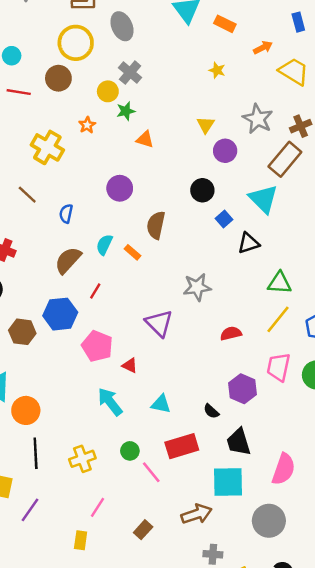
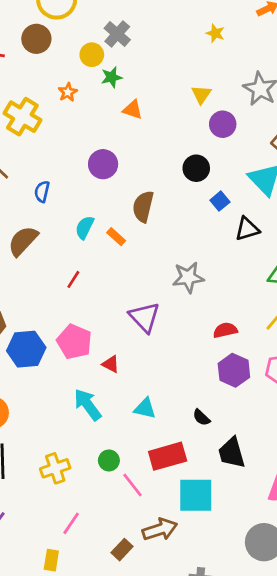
brown semicircle: (68, 260) -> (23, 241), moved
blue hexagon: (60, 314) -> (26, 349), moved
purple hexagon: (242, 389) -> (234, 370), moved
cyan square: (228, 482) -> (196, 495), moved
brown arrow: (197, 514) -> (160, 529), moved

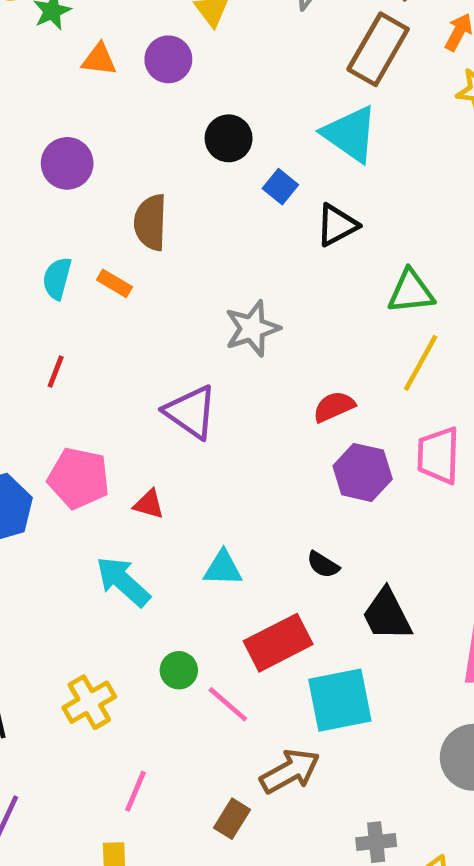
purple circle: (223, 124) -> (168, 59), moved

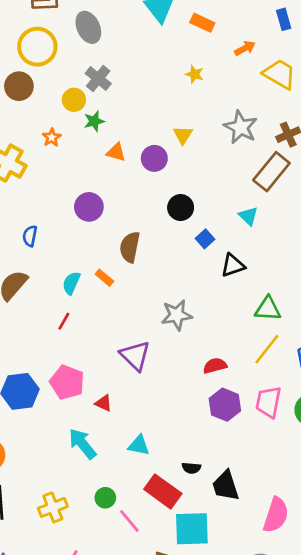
cyan triangle: (350, 134) -> (248, 216), size x0.6
cyan semicircle: (57, 278) -> (71, 283), moved
black semicircle: (323, 565) -> (191, 468), moved, turned -36
red rectangle: (278, 643) -> (163, 491), turned 54

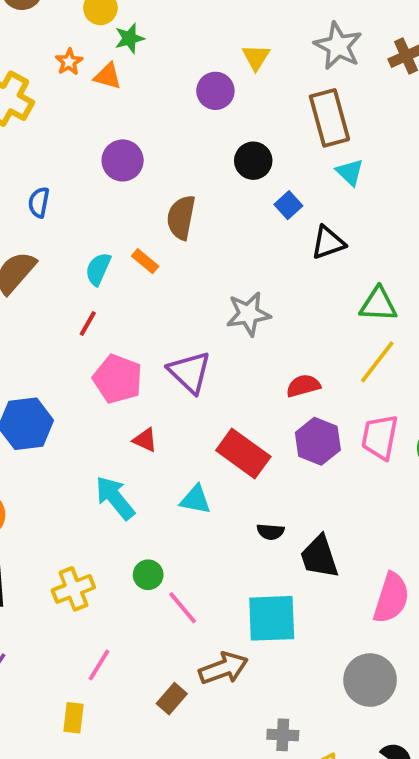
orange triangle: (116, 152) -> (108, 76), moved
brown rectangle: (271, 172) -> (329, 118), moved, turned -54
pink pentagon: (67, 382) -> (118, 379), moved
red rectangle: (163, 491) -> (243, 454), moved

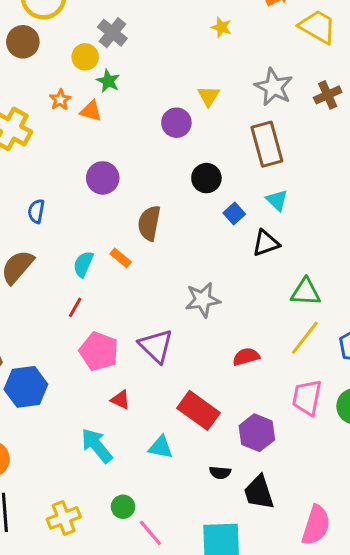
green star: (129, 38) -> (108, 81), turned -30
cyan triangle: (350, 172) -> (277, 200), moved
purple hexagon: (318, 441) -> (257, 433), moved

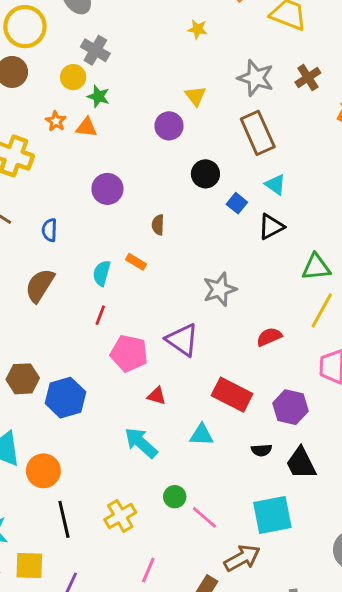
brown semicircle: (149, 223) -> (158, 225), size x0.6

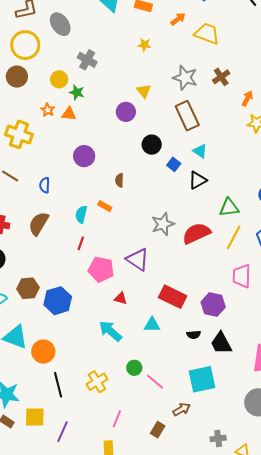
gray cross: (95, 50) -> (87, 60), moved
red semicircle: (269, 337) -> (196, 233), moved, size x1.6
brown arrow: (242, 558) -> (182, 409), size x0.7

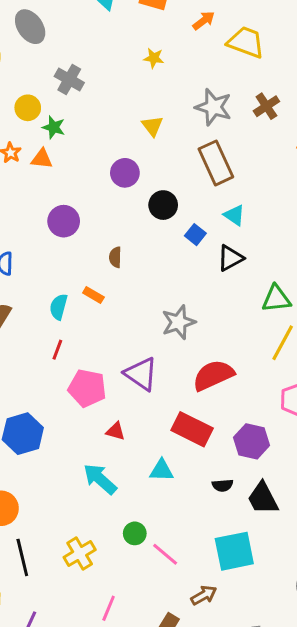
purple circle: (126, 112) -> (125, 173), moved
red semicircle: (196, 233) -> (213, 375), moved

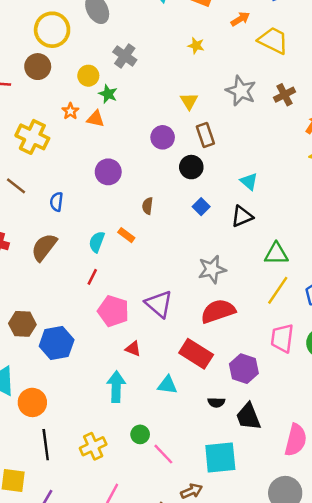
brown rectangle: (216, 163) -> (205, 135), moved, size x0.7
blue square: (195, 235) -> (201, 207), moved
gray star: (179, 322) -> (212, 269), moved
cyan arrow: (100, 479) -> (116, 387), turned 44

